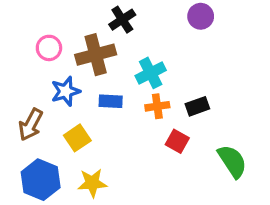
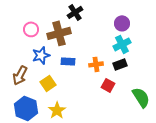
purple circle: (201, 16) -> (122, 23), moved
cyan cross: (151, 73) -> (122, 44), moved
yellow star: (92, 183) -> (57, 110), turned -30

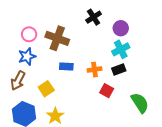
black cross: (75, 12) -> (94, 17), moved
brown cross: (59, 33) -> (57, 38), turned 35
blue star: (41, 55) -> (27, 56), moved

